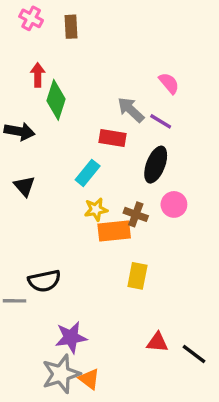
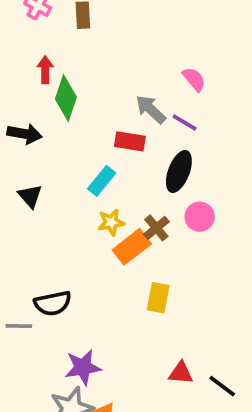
brown cross: (136, 214) -> (156, 228), turned 30
orange rectangle: (114, 231) -> (132, 247), turned -32

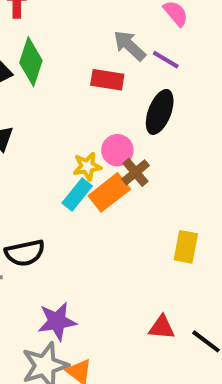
green diamond: (66, 98) -> (31, 62), moved
cyan rectangle: (102, 181) -> (77, 194), moved
pink circle: (200, 217) -> (117, 150), moved
yellow rectangle: (158, 298) -> (186, 247), moved

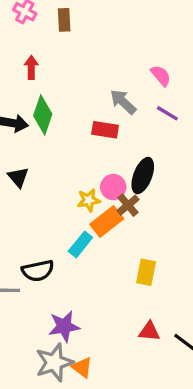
purple line: (166, 60) -> (167, 113), moved
black ellipse: (160, 112) -> (143, 176), moved
cyan rectangle: (77, 194) -> (80, 244), moved
yellow rectangle: (186, 247) -> (146, 272), moved

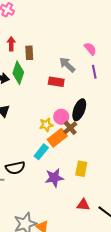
brown rectangle: (64, 20) -> (29, 53), moved
purple line: (167, 113) -> (94, 72), turned 48
purple star: (64, 326) -> (54, 178), moved

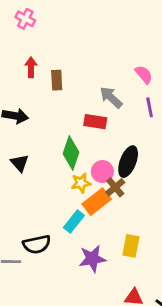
green diamond: (18, 73) -> (71, 153), moved

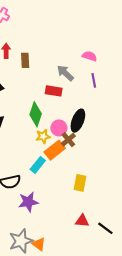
pink semicircle: (144, 74) -> (90, 56), turned -32
purple star: (92, 259) -> (28, 202), moved

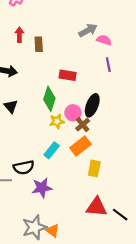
gray arrow: (65, 73) -> (88, 30), moved, turned 108
orange rectangle: (55, 150) -> (80, 146), moved
red triangle: (82, 221) -> (97, 207), size x1.5

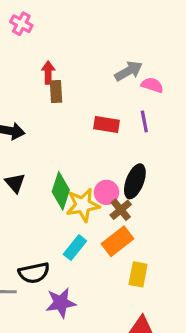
red arrow: (19, 35) -> (48, 73), moved
purple line: (108, 65) -> (144, 121), moved
red rectangle: (68, 75) -> (106, 125), moved
green diamond: (49, 99) -> (61, 191), moved
yellow star: (57, 121) -> (83, 205), size x1.5

